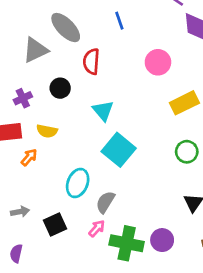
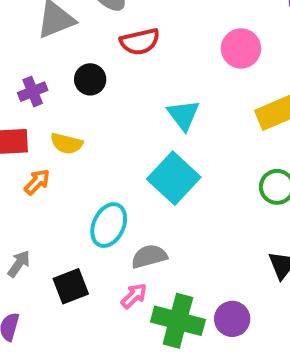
red semicircle: (91, 61) -> (140, 42), turned -110
cyan triangle: (103, 111) -> (183, 115), moved
gray semicircle: (105, 202) -> (149, 256), turned 40
gray arrow: (20, 212) -> (19, 264), turned -48

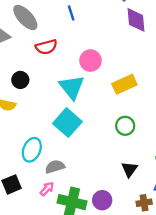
pink circle: (241, 48) -> (90, 61), moved
black circle: (90, 79) -> (20, 80), moved
cyan triangle: (183, 115) -> (72, 87), size x1.4

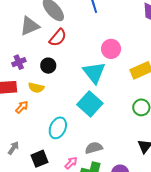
red semicircle: (46, 47) -> (58, 38), moved, turned -36
gray semicircle: (55, 167) -> (94, 148), moved

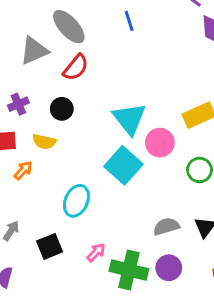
pink circle: (111, 49) -> (160, 143), moved
gray semicircle: (94, 148) -> (166, 226), moved

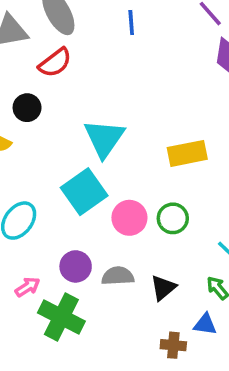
pink circle: (160, 143) -> (129, 218), moved
purple circle: (169, 268) -> (76, 266), moved

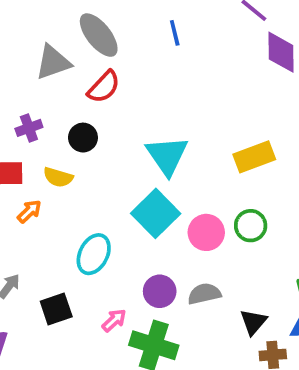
black triangle: (163, 288) -> (253, 322), moved

